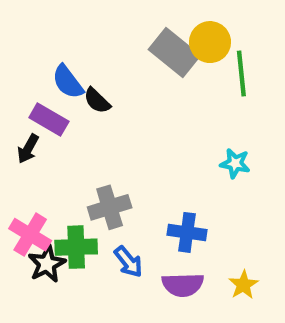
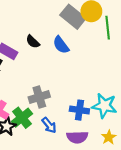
blue semicircle: (68, 82) -> (61, 45), moved
cyan star: (235, 163) -> (104, 106), moved, size x1.6
green cross: (76, 247) -> (22, 118), turned -36

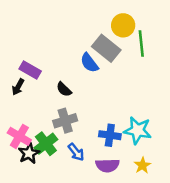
gray rectangle: (73, 17) -> (106, 48), moved
black semicircle: (33, 42) -> (64, 89), moved

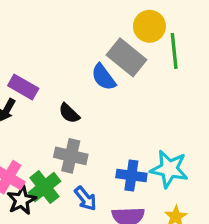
gray cross: (65, 121) -> (71, 156), turned 30

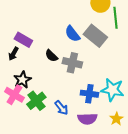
gray rectangle: (126, 57) -> (95, 36), moved
gray cross: (71, 156) -> (72, 63), moved
black star: (22, 200) -> (22, 80), moved

